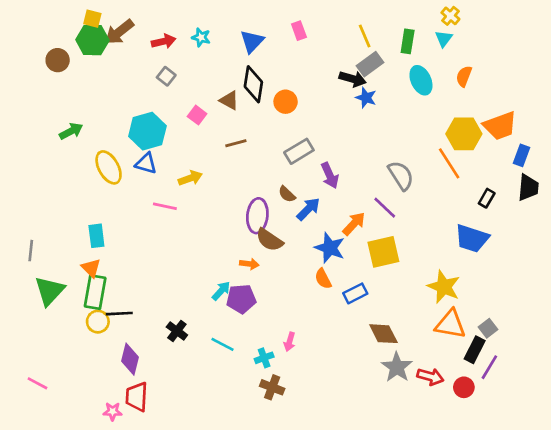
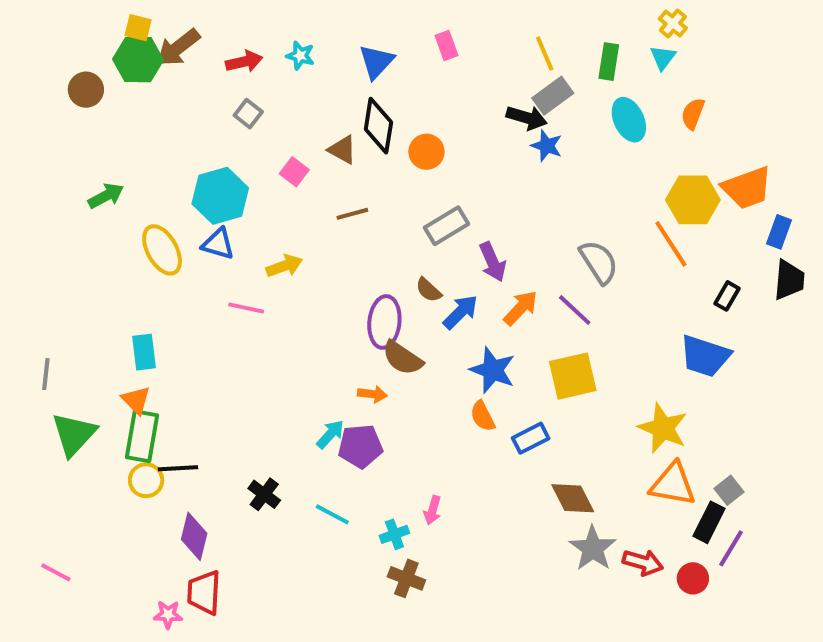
orange arrow: (354, 224) -> (521, 308), moved

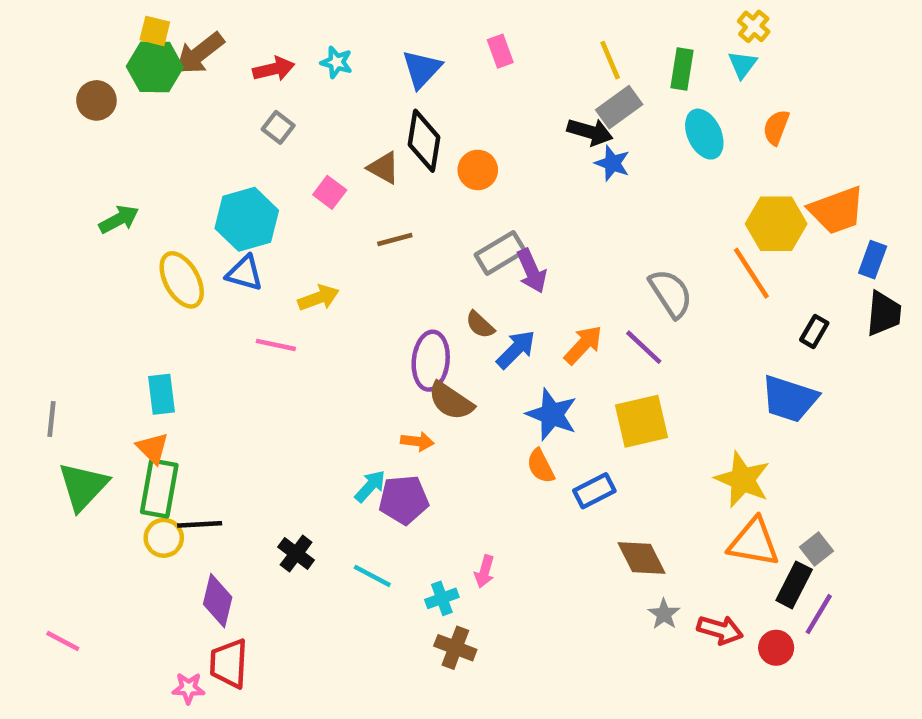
purple arrow: (493, 262) -> (532, 271), moved
gray star: (593, 548) -> (664, 614), size x0.6

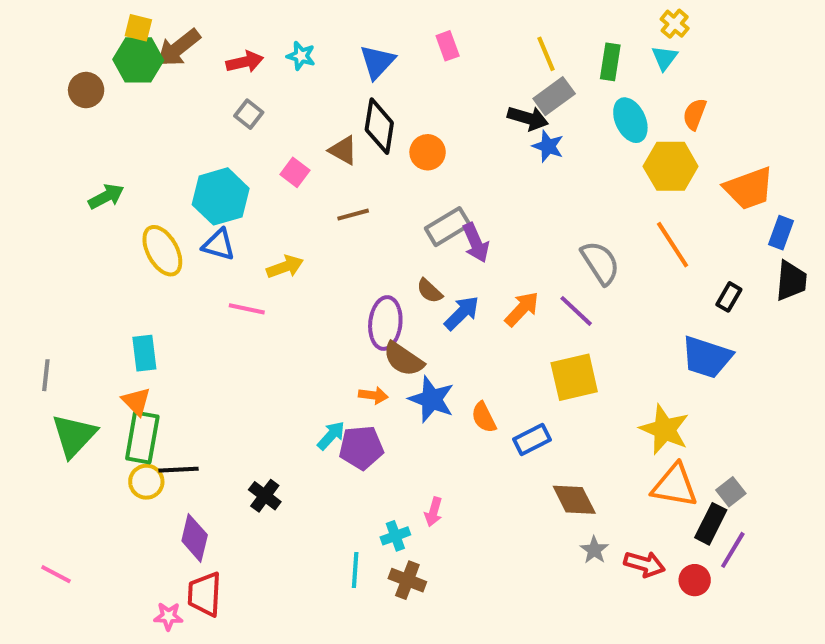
yellow hexagon: (776, 224) -> (671, 166), moved
blue star: (552, 414) -> (432, 399), moved
cyan line: (372, 576) -> (355, 570), moved, turned 66

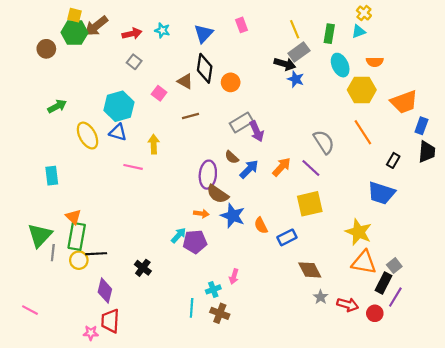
cyan triangle: (665, 58) -> (359, 31), turned 32
orange semicircle: (695, 114) -> (375, 62), turned -112
yellow arrow: (285, 267) -> (154, 144), turned -72
cyan rectangle: (144, 353) -> (52, 176), moved
gray line: (46, 375) -> (53, 253), moved

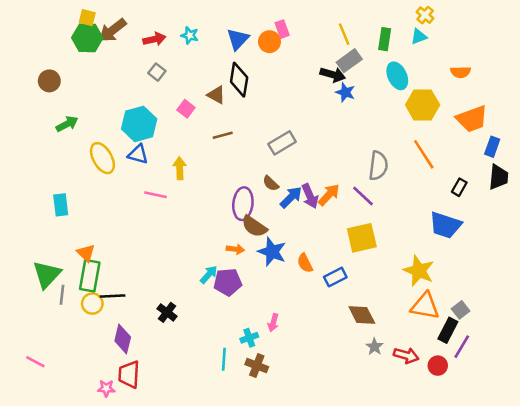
brown circle: (46, 49) -> (49, 81), moved
orange semicircle: (375, 62) -> (461, 72), moved
orange circle: (231, 82) -> (269, 42), moved
purple arrow: (257, 131) -> (310, 196), moved
gray semicircle: (324, 142) -> (378, 166), turned 40

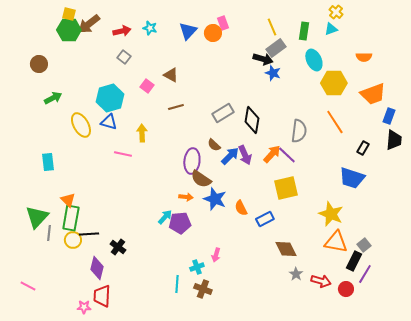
black diamond: (239, 80) -> (252, 120), moved
orange arrow: (329, 195) -> (272, 154), moved
black cross: (167, 312) -> (118, 247), moved

